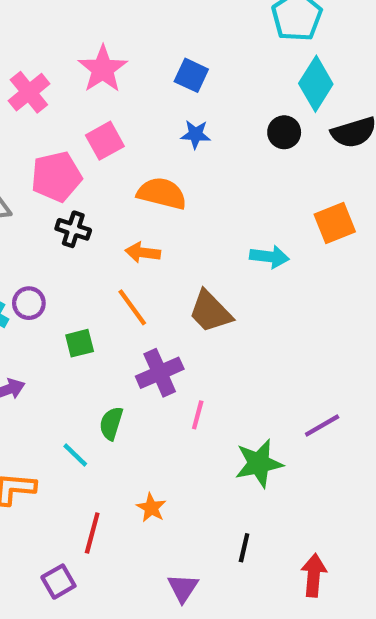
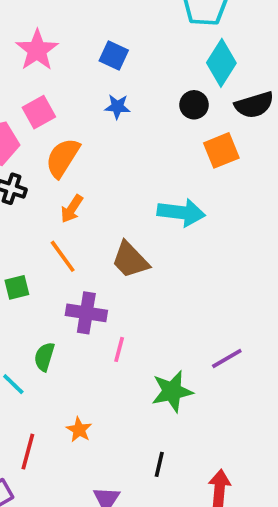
orange semicircle: (162, 193) -> (63, 158), moved, turned -72
orange square: (335, 223) -> (221, 150), moved
orange arrow: (143, 253) -> (72, 209), turned -64
cyan arrow: (269, 257) -> (181, 213), size x1.4
purple cross: (160, 373) -> (86, 313), turned 33

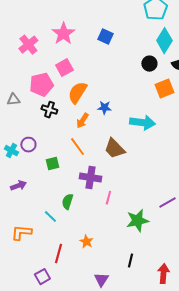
blue star: (117, 107) -> (104, 108), moved

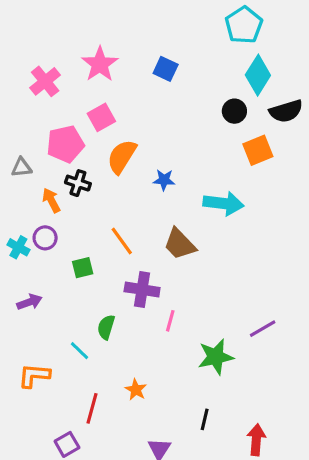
orange arrow: (82, 121) -> (51, 200), moved, turned 119

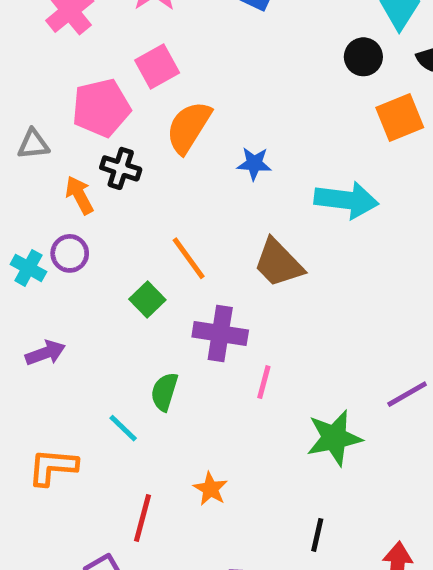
green square: (83, 268) -> (147, 300), moved, turned -30

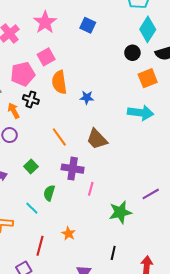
orange semicircle: (189, 127) -> (59, 82), turned -40
cyan arrow: (346, 200) -> (141, 113), moved
green square: (147, 300) -> (31, 167), moved

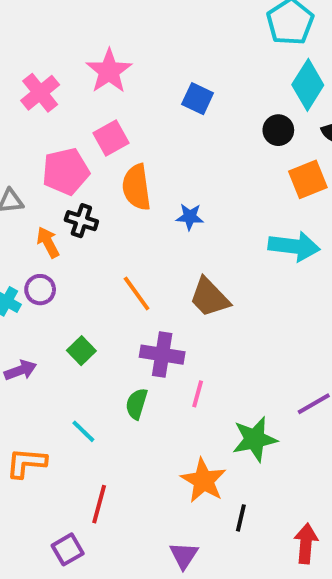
blue square: (88, 25) -> (198, 99), moved
green semicircle: (49, 193) -> (137, 404), moved
orange star: (68, 234) -> (204, 481), moved, size x1.6

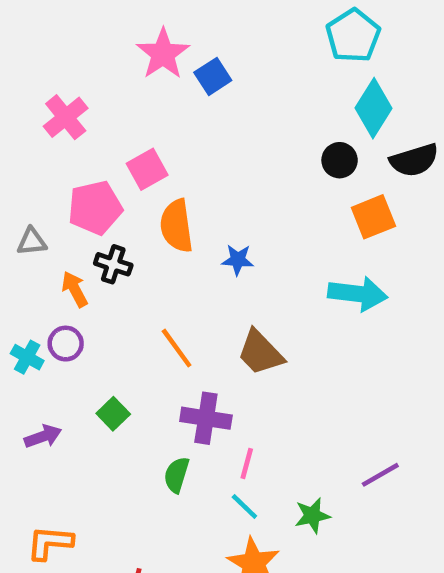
pink star: (109, 71) -> (163, 54), moved
blue square: (198, 99) -> (213, 76), moved, turned 32
cyan line: (83, 431) -> (244, 507), moved
green star: (255, 439) -> (312, 516), size x0.7

